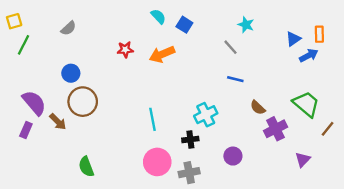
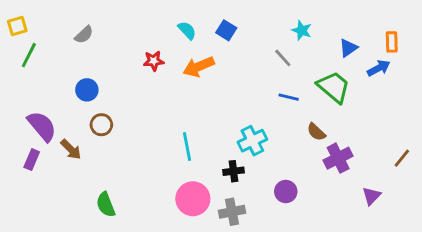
cyan semicircle: (158, 16) -> (187, 30), moved
blue triangle: (293, 39) -> (348, 48), moved
brown circle: (83, 102) -> (101, 125), size x0.6
green trapezoid: (306, 104) -> (334, 87), moved

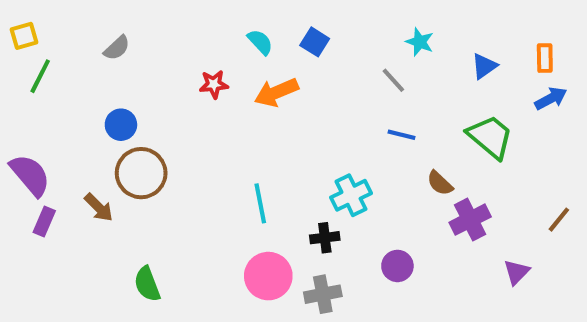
blue arrow: (379, 68) -> (551, 98), moved
green trapezoid: (334, 87) -> (490, 137), moved
brown circle: (101, 125) -> (141, 173), size x1.6
purple semicircle: (42, 126) -> (30, 175), moved

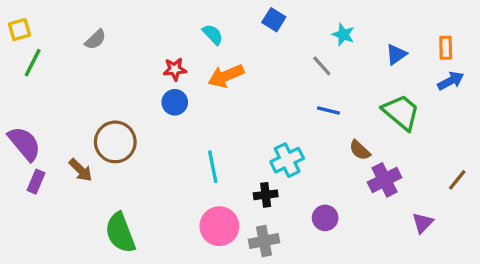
blue square: (315, 42) -> (274, 20), moved
blue circle: (121, 125) -> (175, 102), moved
green semicircle: (147, 284) -> (120, 233), size x1.4

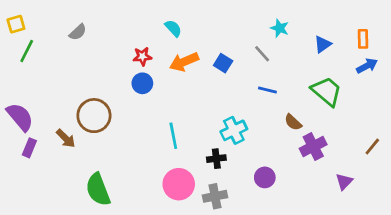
blue square: (274, 20) -> (223, 63), moved

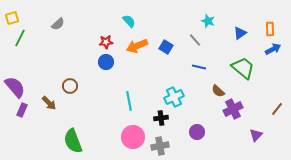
brown circle: (94, 116) -> (70, 86), size x0.6

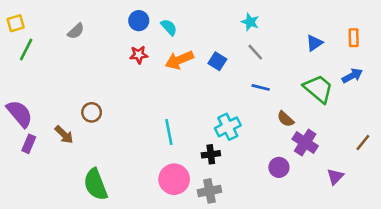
cyan star: (208, 21) -> (250, 22), moved
blue arrow: (273, 49) -> (352, 76), moved
blue circle: (106, 62) -> (139, 21), moved
purple cross: (233, 109) -> (305, 142), turned -30
purple circle: (197, 132) -> (279, 167), moved

